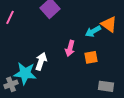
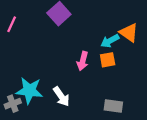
orange square: (91, 57) -> (108, 60), moved
white arrow: (41, 61) -> (61, 97), moved, turned 126
gray rectangle: (106, 86) -> (113, 106), moved

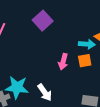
cyan arrow: (110, 41) -> (87, 44), turned -147

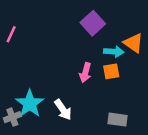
purple square: (43, 21) -> (93, 23), moved
cyan star: (17, 87) -> (30, 104), turned 30

